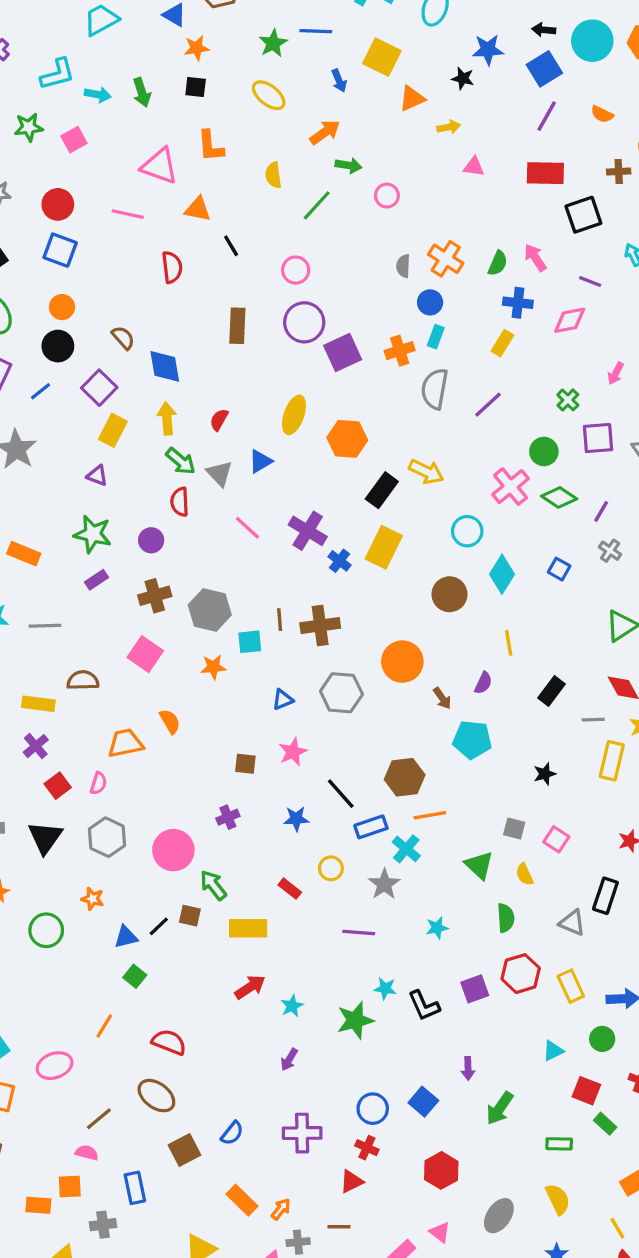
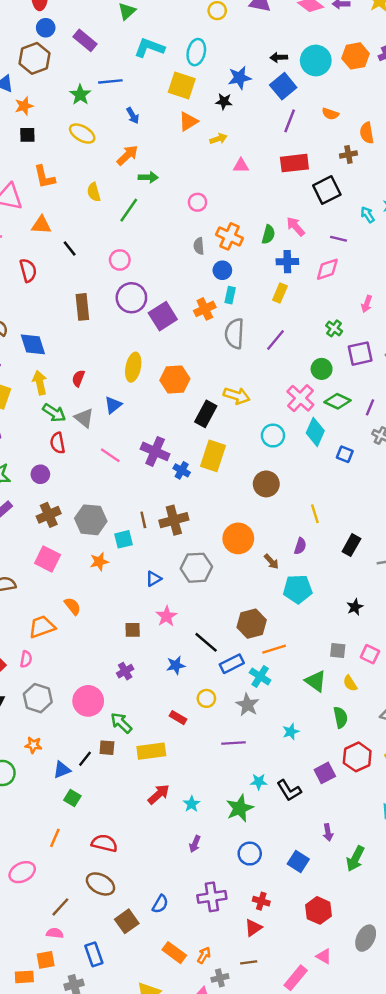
yellow square: (382, 57) -> (182, 86), moved
pink circle: (387, 196) -> (198, 202), moved
cyan diamond: (502, 574) -> (315, 432), moved
blue circle: (373, 1109) -> (250, 854), moved

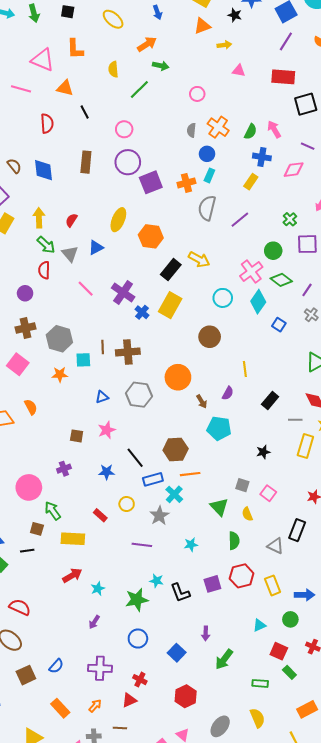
blue diamond: (33, 344) -> (44, 170), moved
black line: (85, 759) -> (27, 551), moved, turned 32
orange arrow: (204, 955) -> (95, 706), moved

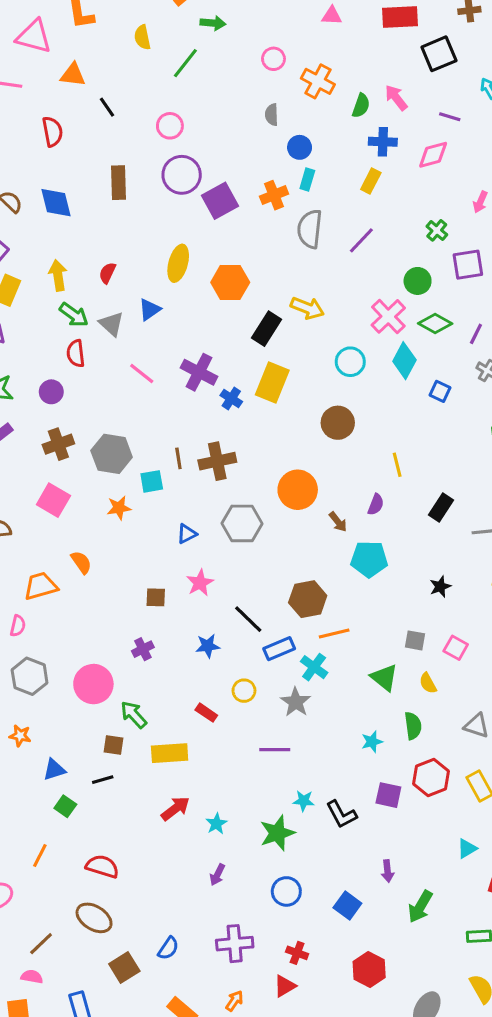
orange cross: (218, 127) -> (318, 81), moved
cyan star: (191, 545) -> (372, 742), moved
purple square: (212, 584) -> (388, 795), turned 36

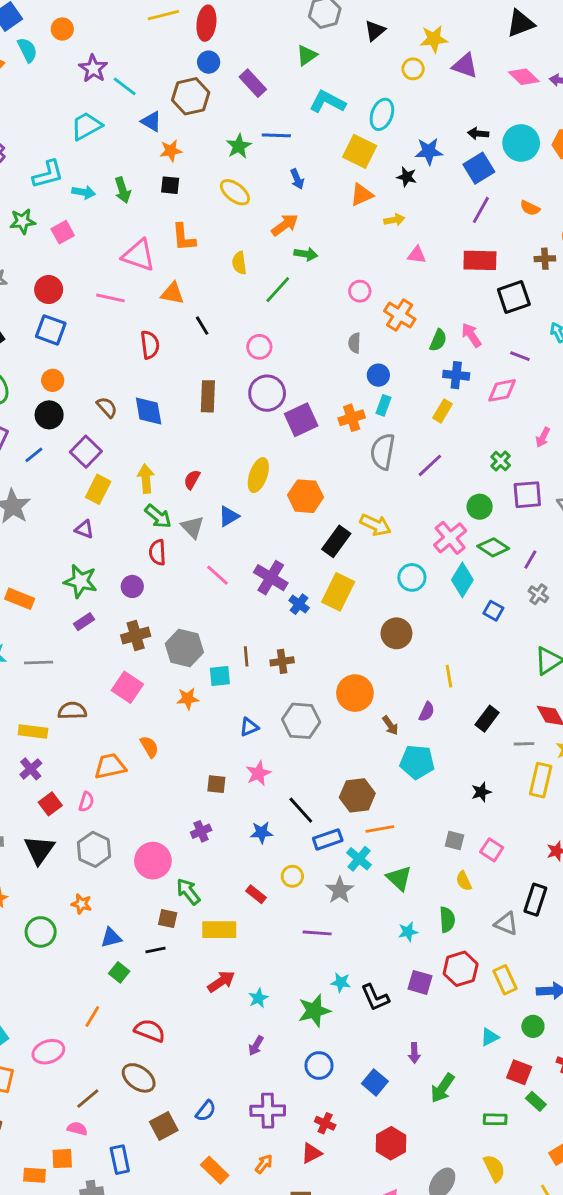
brown cross: (217, 461) -> (282, 661), size x0.7
green triangle: (384, 678) -> (399, 878), moved

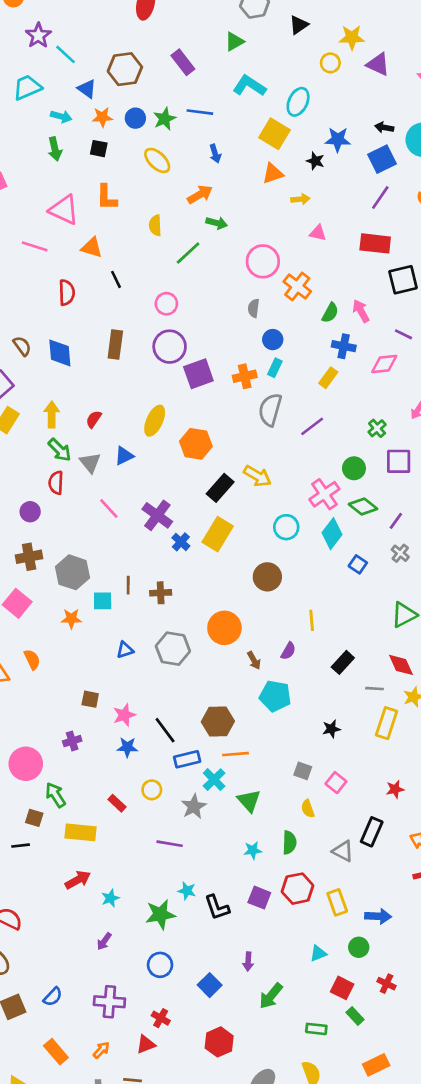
blue circle: (209, 62) -> (135, 118), moved
cyan arrow: (84, 192) -> (61, 116), moved
pink circle: (360, 291) -> (263, 261), size x1.6
pink star: (258, 773) -> (124, 715), moved

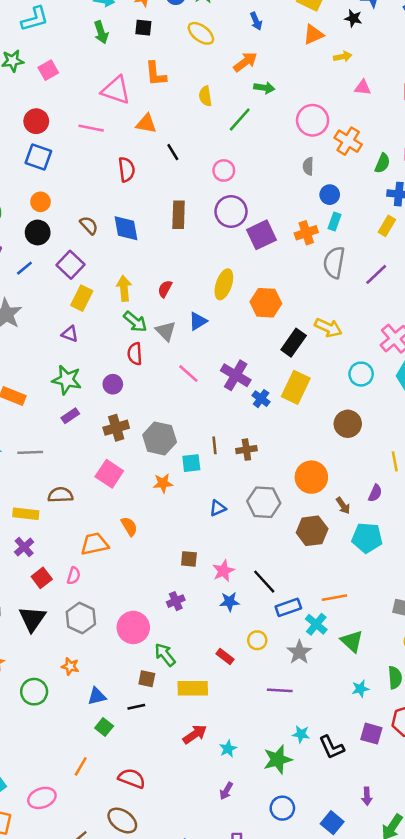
brown hexagon: (218, 721) -> (312, 531), moved

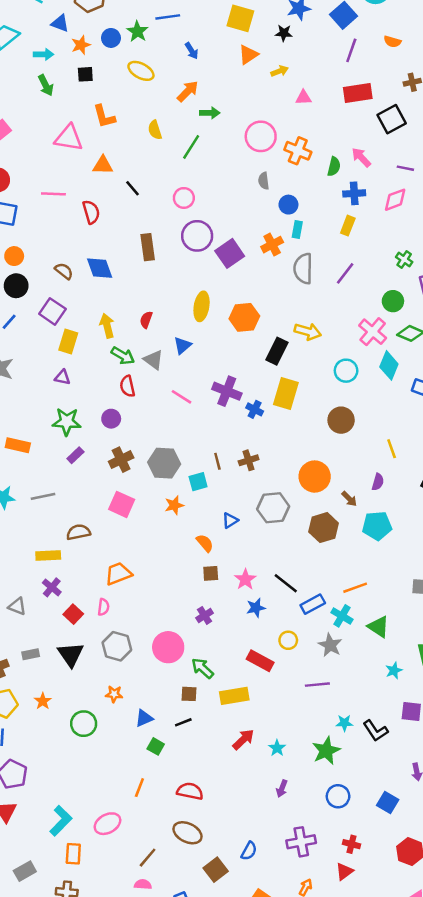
pink line: (91, 128) -> (53, 194), moved
orange semicircle: (129, 526) -> (205, 543), moved
red rectangle: (225, 657) -> (260, 661), size x1.5

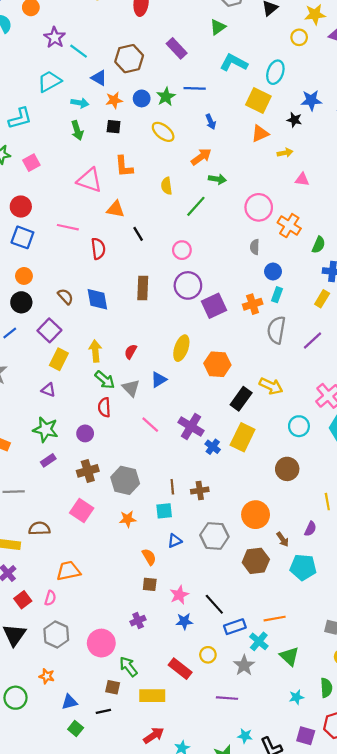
cyan square: (198, 482) -> (164, 511), moved

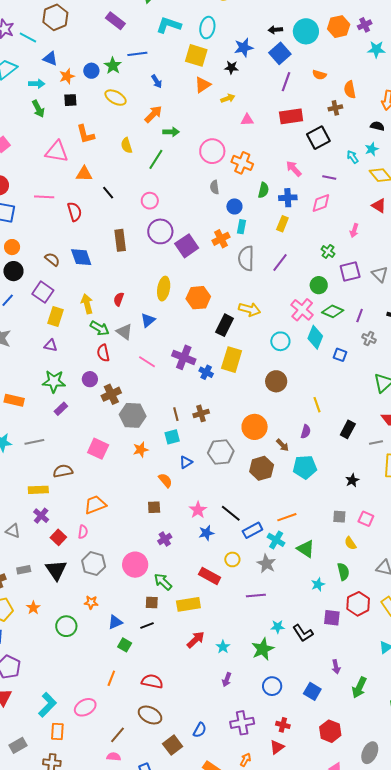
brown hexagon: (129, 59) -> (55, 17), moved
green semicircle: (319, 245) -> (263, 190), moved
brown cross: (88, 471) -> (111, 394), moved
brown square: (150, 584) -> (154, 507), moved

